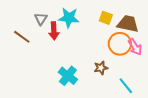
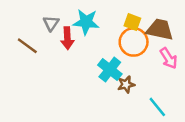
orange circle: (120, 44) -> (134, 42), moved
cyan cross: (68, 76) -> (110, 69), moved

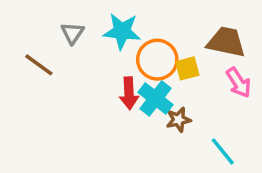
yellow square: (132, 22) -> (187, 68), moved, turned -35
red arrow: (67, 38) -> (129, 93), moved
orange circle: (134, 42) -> (157, 60), moved

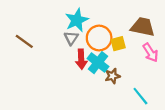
cyan star: (122, 31) -> (77, 20), turned -30
gray triangle: (72, 33) -> (71, 38), moved

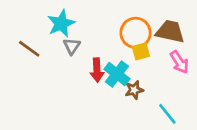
cyan star: (77, 20) -> (61, 24), moved
gray triangle: (71, 38) -> (72, 46), moved
orange circle: (99, 38) -> (136, 33), moved

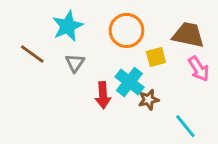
orange circle: (136, 33) -> (126, 30), moved
gray triangle: (72, 46) -> (75, 63), moved
red arrow: (97, 70) -> (103, 95), moved

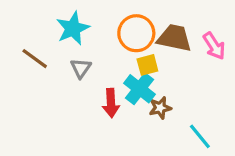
brown trapezoid: (188, 35) -> (174, 38), moved
yellow square: (156, 57) -> (147, 65), moved
pink arrow: (199, 69) -> (214, 46), moved

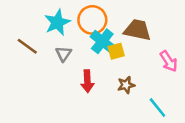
orange circle: (136, 33) -> (92, 20), moved
pink arrow: (214, 46) -> (169, 61), moved
cyan cross: (139, 89) -> (102, 41), moved

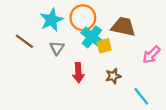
pink arrow: (169, 61) -> (151, 55), turned 78

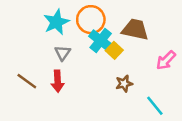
brown line: (24, 41) -> (27, 81), moved
yellow square: (104, 46) -> (114, 50), turned -32
red arrow: (78, 73) -> (58, 81), moved

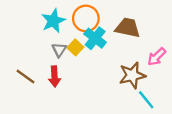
yellow square: (114, 50) -> (75, 47), moved
brown star: (124, 84) -> (132, 75), moved, size x1.6

